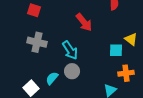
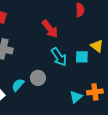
cyan arrow: (70, 50) -> (59, 57), moved
orange cross: (126, 73) -> (95, 92), moved

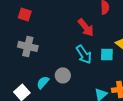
red arrow: (50, 29) -> (86, 27), moved

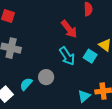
cyan square: (107, 54) -> (90, 56), turned 32

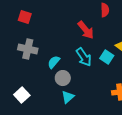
cyan semicircle: (26, 84) -> (54, 62), moved
cyan triangle: (84, 96) -> (68, 97), moved

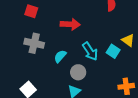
red arrow: (86, 30) -> (70, 24), moved, turned -48
gray circle: (63, 78) -> (78, 72), moved

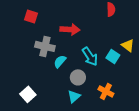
gray cross: (34, 43) -> (45, 46), moved
orange cross: (126, 86) -> (106, 91), moved, turned 35

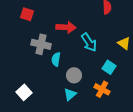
cyan arrow: (90, 56) -> (89, 42), moved
cyan square: (113, 56) -> (109, 67), moved
cyan semicircle: (60, 61) -> (56, 59), turned -32

